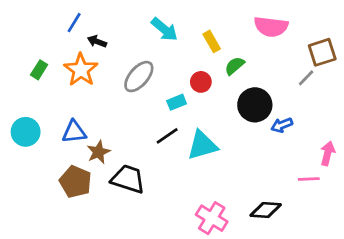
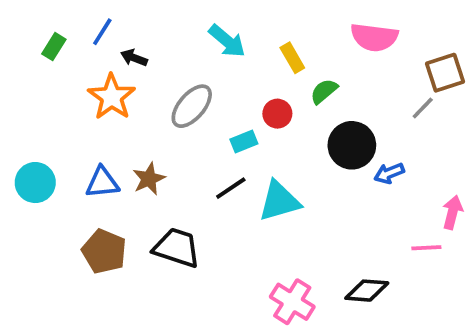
green rectangle: (39, 70) -> (54, 47), moved
brown star: (98, 152) -> (149, 179), moved

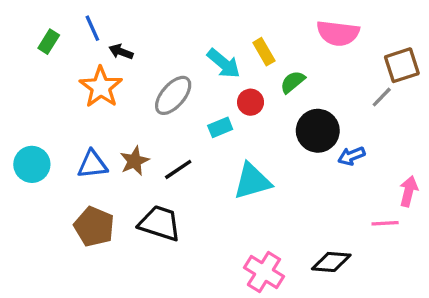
blue line: (102, 32) -> (92, 28), turned -56
cyan arrow: (227, 41) -> (224, 63), moved
black line: (231, 188) -> (178, 169), moved

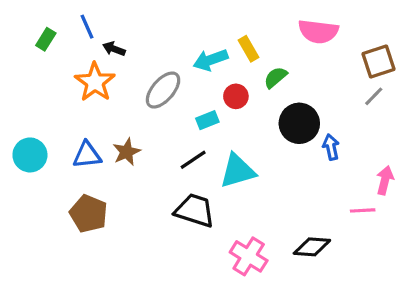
cyan arrow: (224, 63) -> (211, 60), turned 120
gray line: (382, 97) -> (374, 96), moved
blue arrow: (351, 156) -> (331, 147), turned 100
black line: (178, 169) -> (193, 160), moved
black trapezoid: (160, 223) -> (195, 210), moved

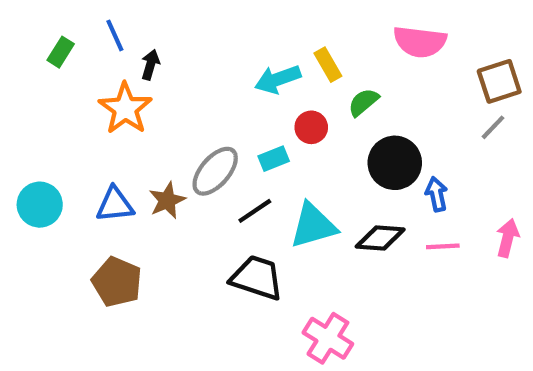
black arrow: (114, 49) -> (150, 65), turned 85
gray ellipse: (163, 90) -> (215, 171), moved
pink line: (363, 210) -> (443, 246), moved
black diamond: (312, 247) -> (380, 238), moved

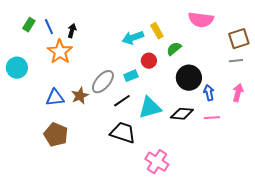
blue line: (115, 35) -> (49, 27), moved
gray line: (493, 127) -> (236, 61), turned 40
cyan circle: (40, 205) -> (17, 68), moved
pink arrow: (508, 238) -> (238, 93), moved

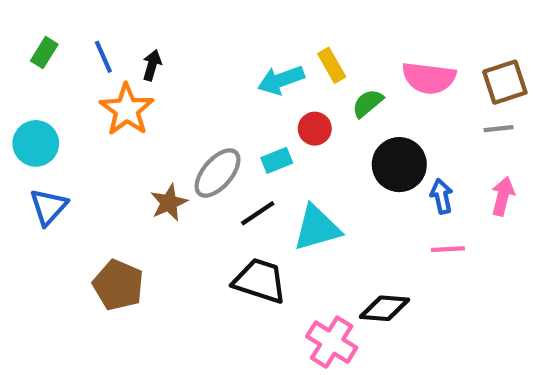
pink semicircle: (201, 20) -> (429, 78), moved
green rectangle: (29, 25) -> (44, 53), moved
blue triangle: (55, 98) -> (48, 207), moved, turned -42
black diamond: (182, 114) -> (384, 308), moved

